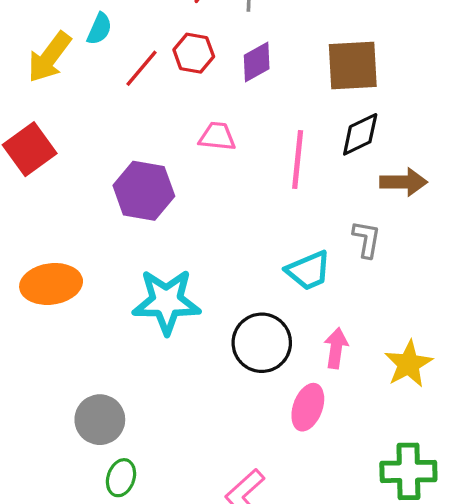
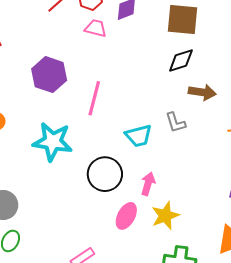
pink trapezoid: (217, 136) -> (96, 28), moved
pink line: (298, 160) -> (94, 98), moved
gray L-shape: (367, 239) -> (175, 123), turned 145
yellow star: (409, 364) -> (165, 216), moved

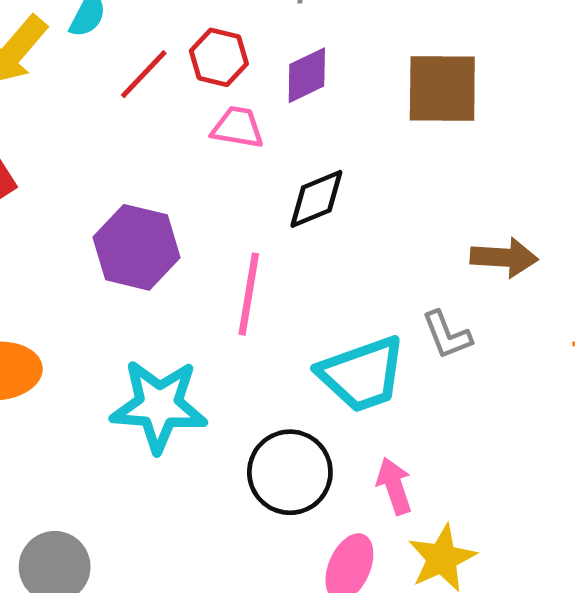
black diamond: (181, 60) -> (316, 199), moved
cyan trapezoid: (139, 136) -> (362, 374), size x1.4
pink arrow: (148, 184) -> (394, 486), turned -30

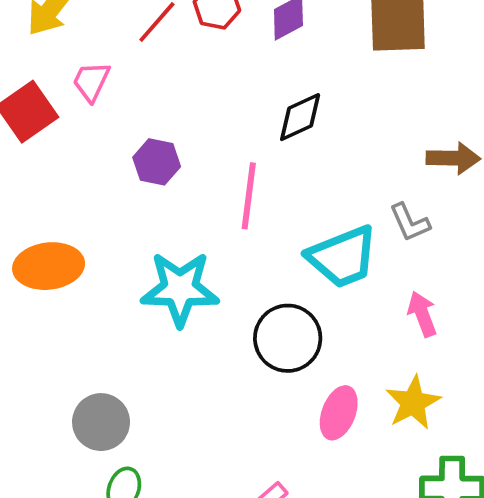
pink trapezoid: (238, 127) -> (91, 82), moved, turned -72
purple hexagon: (136, 247) -> (157, 162), size x0.7
pink arrow: (394, 486) -> (422, 314), moved

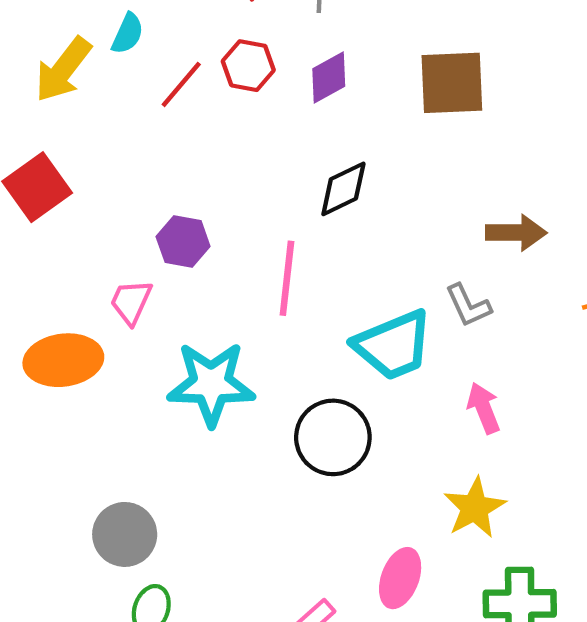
pink trapezoid: (91, 82) -> (131, 302), moved
pink ellipse: (339, 413) -> (400, 578), moved

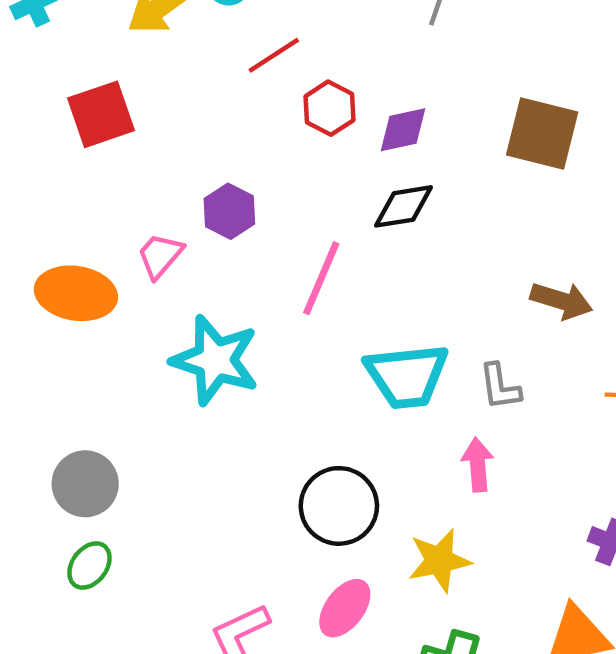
red hexagon: (248, 66) -> (329, 108), moved
purple diamond: (329, 77) -> (403, 130), moved
gray L-shape: (468, 306) -> (500, 387), moved
black circle: (333, 437) -> (339, 506), moved

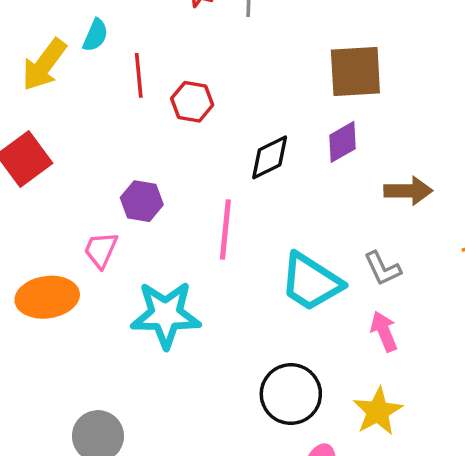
red line: (274, 55) -> (139, 75), turned -45
purple diamond: (403, 130) -> (342, 142), moved
cyan trapezoid: (407, 376) -> (311, 282), turned 56

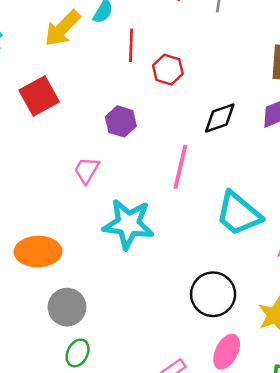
purple hexagon: (142, 201) -> (121, 121), moved
orange ellipse: (47, 297) -> (38, 252), moved

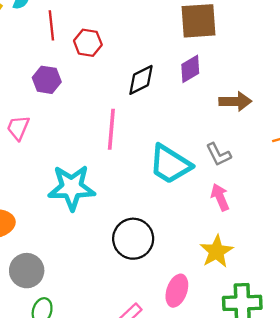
purple hexagon: (121, 121) -> (47, 80), moved
pink trapezoid: (87, 170) -> (18, 128), moved
black circle: (213, 294) -> (133, 239), moved

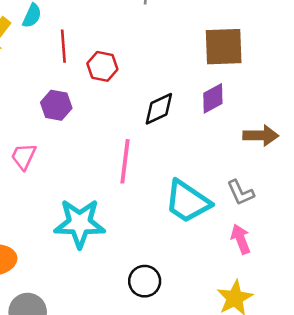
black circle: (133, 239) -> (145, 281), size x0.7

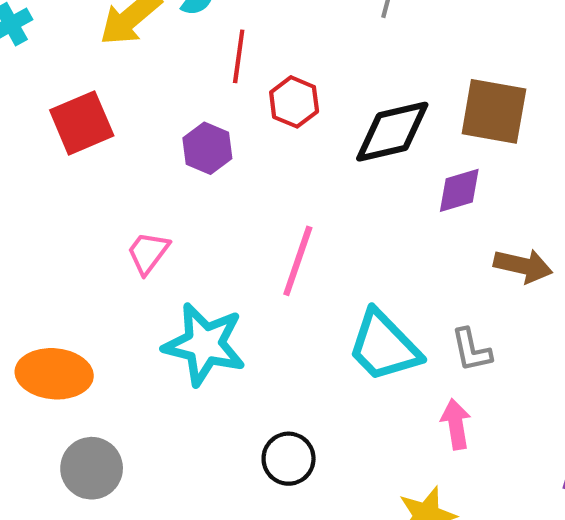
black diamond: (159, 109) -> (392, 132), moved, size x1.4
pink trapezoid: (24, 156) -> (148, 253), moved

